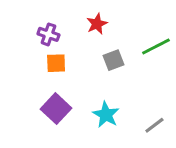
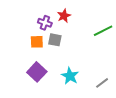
purple cross: (48, 34) -> (45, 23), moved
gray square: (114, 60) -> (55, 40), moved, turned 32

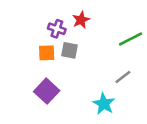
cyan star: (70, 76) -> (104, 104), moved
gray line: (102, 83) -> (123, 77), moved

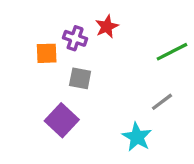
gray square: (70, 50) -> (80, 78), moved
orange square: (47, 53) -> (47, 53), moved

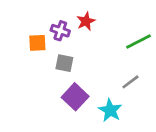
purple square: (62, 120) -> (75, 97), moved

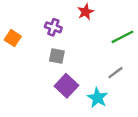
red star: (86, 21) -> (86, 12), moved
orange square: (37, 43) -> (13, 38), moved, turned 35

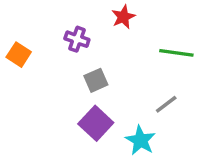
green line: (123, 37) -> (176, 53), turned 35
gray square: (57, 56) -> (96, 80), moved, turned -35

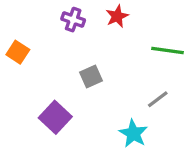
purple cross: (77, 39) -> (73, 20), moved
purple square: (96, 123) -> (55, 117), moved

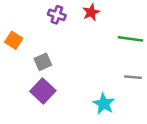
gray square: (91, 77) -> (43, 62), moved
gray line: (158, 99) -> (133, 77), moved, turned 42

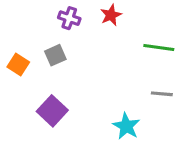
orange square: (14, 40) -> (18, 64), moved
gray square: (43, 62) -> (55, 55), moved

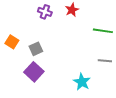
gray square: (55, 55) -> (36, 49), moved

